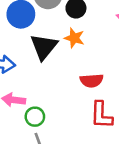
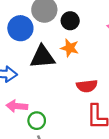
black triangle: (44, 47) -> (42, 57), turned 48

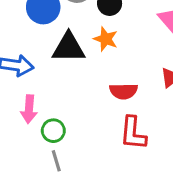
pink arrow: (17, 106) -> (29, 109), turned -96

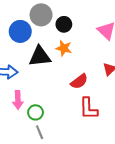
red semicircle: (124, 91) -> (79, 81), turned -30

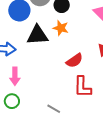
green circle: (36, 112) -> (12, 101), moved
gray line: (40, 132) -> (54, 109), moved, turned -40

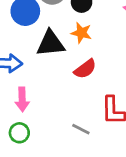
red semicircle: (74, 61) -> (85, 69), moved
gray line: (54, 109) -> (81, 129), moved

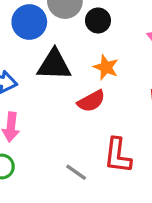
orange star: (81, 33) -> (106, 67), moved

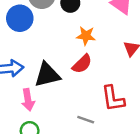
black triangle: (54, 65) -> (47, 75), moved

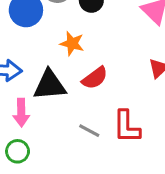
orange star: (86, 36) -> (72, 43), moved
gray line: (86, 120) -> (89, 131), moved

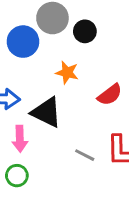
red semicircle: (95, 78) -> (110, 95), moved
black triangle: (50, 85) -> (46, 112), turned 32

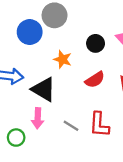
black circle: (85, 31) -> (96, 43), moved
pink arrow: (20, 139) -> (38, 118), moved

